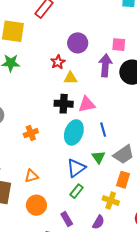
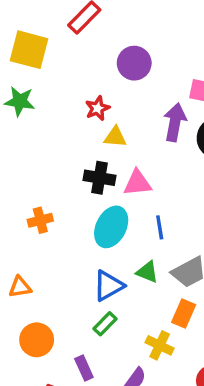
purple circle: (78, 43) -> (134, 63), moved
green triangle: (99, 157) -> (147, 272), turned -40
orange triangle: (31, 176) -> (20, 287), moved

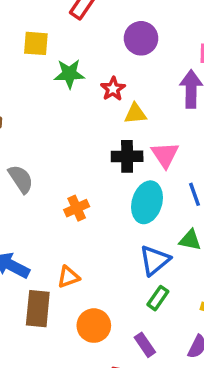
yellow square: (29, 50) -> (36, 43), size x0.7
green star: (20, 101) -> (69, 74), moved
pink triangle: (137, 183) -> (165, 155), turned -48

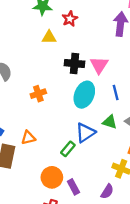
yellow triangle: (135, 114) -> (49, 37), moved
green rectangle: (158, 298) -> (68, 149), moved
orange circle: (94, 326) -> (52, 177), moved

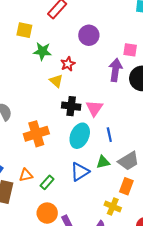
yellow triangle: (49, 37) -> (56, 81), moved, turned 40
orange cross: (38, 94) -> (36, 134), size x1.6
green triangle: (110, 122) -> (103, 162), turned -32
green rectangle: (68, 149) -> (47, 182), moved

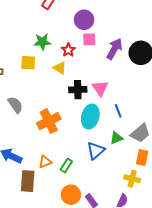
yellow square: (24, 30) -> (28, 63), moved
pink square: (130, 50) -> (89, 39), moved
purple arrow: (115, 70) -> (114, 49), turned 30

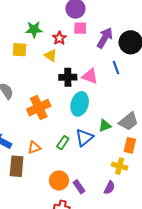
pink triangle: (100, 88) -> (90, 76), turned -36
blue line: (118, 111) -> (116, 68), moved
green rectangle: (66, 166) -> (63, 143), moved

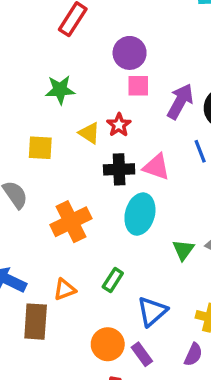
red star: (59, 38) -> (119, 125), moved
yellow square: (20, 50) -> (40, 148), moved
green triangle: (105, 126) -> (183, 250), turned -32
blue triangle: (84, 138) -> (152, 311), moved

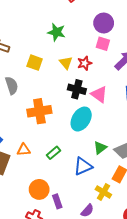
blue triangle: (152, 311) -> (83, 166), moved

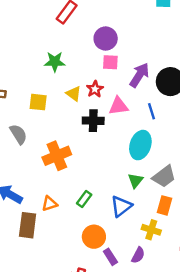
pink triangle: (99, 94) -> (118, 106), moved, turned -30
cyan ellipse: (81, 119) -> (140, 145), moved
orange circle: (39, 189) -> (94, 237), moved
purple rectangle: (57, 201) -> (110, 257), moved

